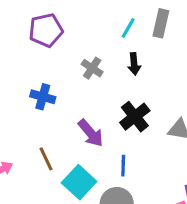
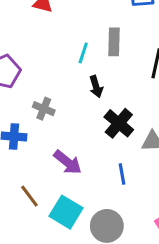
gray cross: (92, 68) -> (44, 109), moved
black cross: (135, 117) -> (119, 123), moved
blue line: (123, 166) -> (122, 174), moved

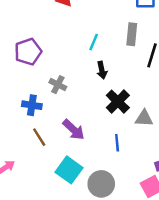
gray rectangle: (114, 42) -> (132, 34), moved
brown line: (29, 196) -> (39, 137), moved

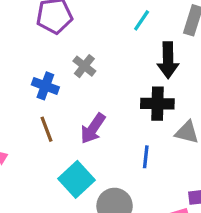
black arrow: (102, 70) -> (168, 60), moved, size x1.5
black cross: (118, 102) -> (157, 104), turned 35
purple arrow: (74, 130) -> (93, 129), turned 70

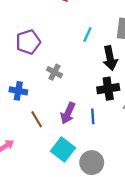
blue cross: (45, 86) -> (18, 91), moved
blue line: (146, 157) -> (93, 116), moved

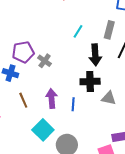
purple pentagon: (28, 42) -> (23, 52), moved
purple arrow: (68, 113) -> (52, 98), turned 144

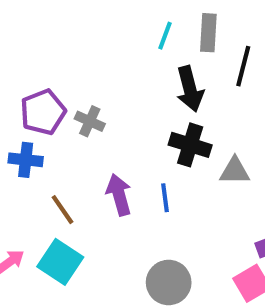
cyan line: (78, 31) -> (165, 36), moved
black cross: (90, 82) -> (190, 145), turned 30
cyan square: (43, 130) -> (60, 262), moved

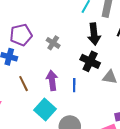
gray cross: (90, 121) -> (53, 43), moved
cyan square: (60, 262) -> (45, 110), moved

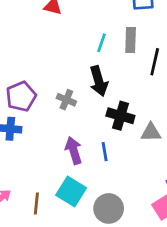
black arrow: (94, 34) -> (99, 81), moved
brown line: (24, 84) -> (36, 203), moved, turned 42

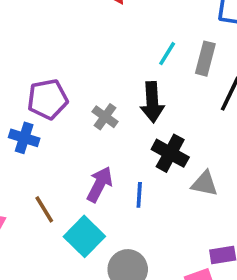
purple arrow: (74, 150) -> (100, 184), turned 32
brown line: (36, 203) -> (44, 209), moved, turned -50

